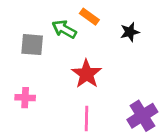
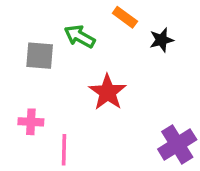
orange rectangle: (89, 17) -> (125, 17), moved
pink line: (87, 119) -> (64, 150), moved

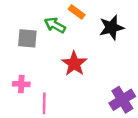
orange rectangle: (125, 17) -> (77, 12), moved
black star: (162, 40) -> (111, 28), size x1.5

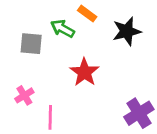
pink cross: (21, 84) -> (24, 95), turned -35

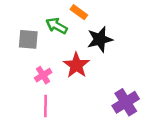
black star: (127, 31) -> (100, 39), moved
pink cross: (24, 95) -> (43, 75), moved

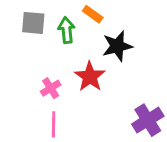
green arrow: (57, 26) -> (67, 30), turned 55
gray square: (28, 39) -> (33, 23), moved

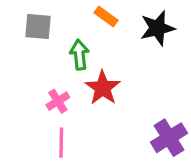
green arrow: (67, 30) -> (79, 55), moved
black star: (117, 46) -> (157, 28), moved

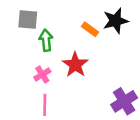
orange rectangle: (106, 17) -> (90, 29), moved
green arrow: (79, 55) -> (46, 40), moved

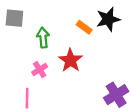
gray square: (28, 20) -> (14, 18), moved
pink line: (45, 105) -> (27, 98), moved

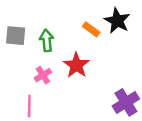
gray square: (14, 18) -> (16, 36), moved
black star: (108, 19) -> (117, 21), turned -30

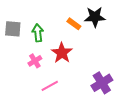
black star: (117, 21) -> (95, 17), turned -30
pink line: (29, 106) -> (50, 86), moved, turned 60

